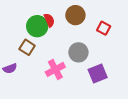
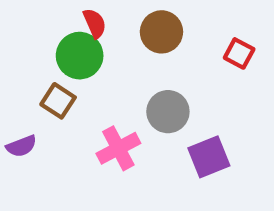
red semicircle: (49, 20) -> (95, 23), moved
red square: (104, 28) -> (239, 53), moved

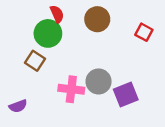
gray circle: (168, 112) -> (99, 81), moved
purple semicircle: (21, 146) -> (18, 106), moved
pink cross: (118, 148) -> (71, 89), turned 35

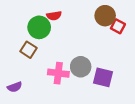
red semicircle: (57, 14) -> (54, 16), moved, turned 104
brown circle: (97, 19) -> (105, 16), moved
purple square: (126, 94) -> (103, 77), turned 36

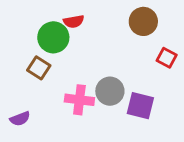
red square: (118, 26) -> (167, 58), moved

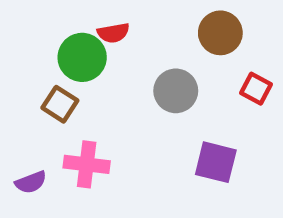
gray circle: (110, 91) -> (176, 91), moved
pink cross: (79, 100) -> (87, 164), moved

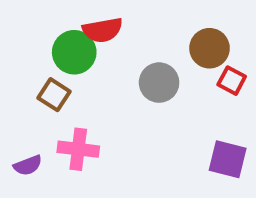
red semicircle: (113, 33) -> (102, 30), size x1.4
brown circle: (220, 33) -> (210, 48), moved
purple square: (216, 162) -> (228, 159), moved

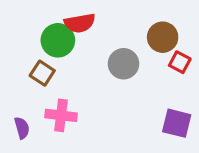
purple semicircle: (28, 165) -> (22, 128), turned -85

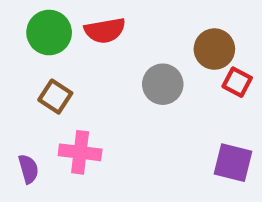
green circle: (58, 40) -> (49, 33), moved

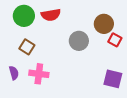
purple semicircle: (28, 169) -> (14, 73), moved

